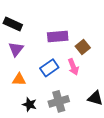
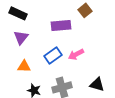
brown square: (83, 47) -> (85, 10), moved
pink arrow: (73, 67) -> (76, 54), turned 84

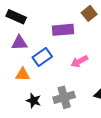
purple triangle: (21, 37) -> (19, 43), turned 49
blue rectangle: (53, 55) -> (42, 57), moved

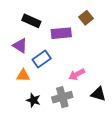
black rectangle: (16, 17) -> (31, 21), moved
purple triangle: (19, 43) -> (20, 46), turned 35
pink arrow: (79, 61) -> (77, 74), moved

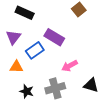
purple rectangle: (61, 33) -> (54, 37), moved, turned 36
purple triangle: (20, 46) -> (13, 37), turned 35

